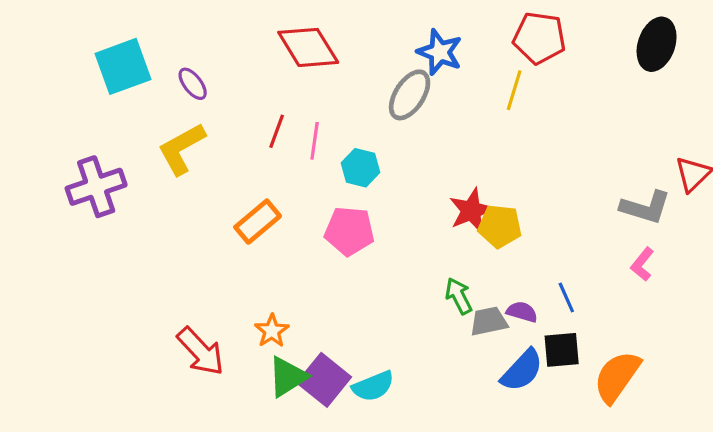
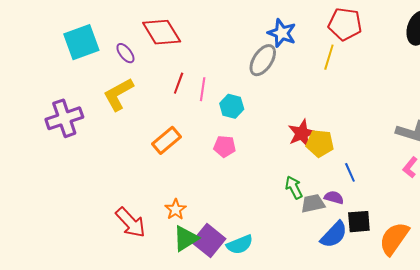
red diamond: (308, 47) -> (162, 32), moved
pink pentagon: (349, 231) -> (225, 146), size x0.7
blue line: (566, 298) -> (350, 172), moved

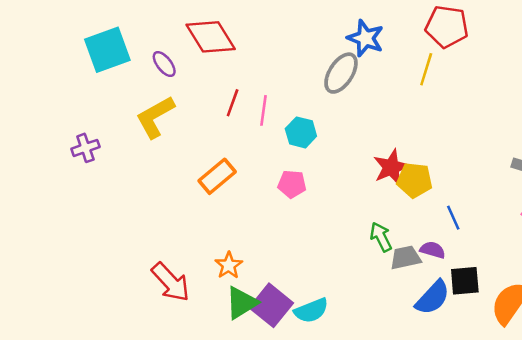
purple cross: (64, 118) -> (85, 148), size x0.6

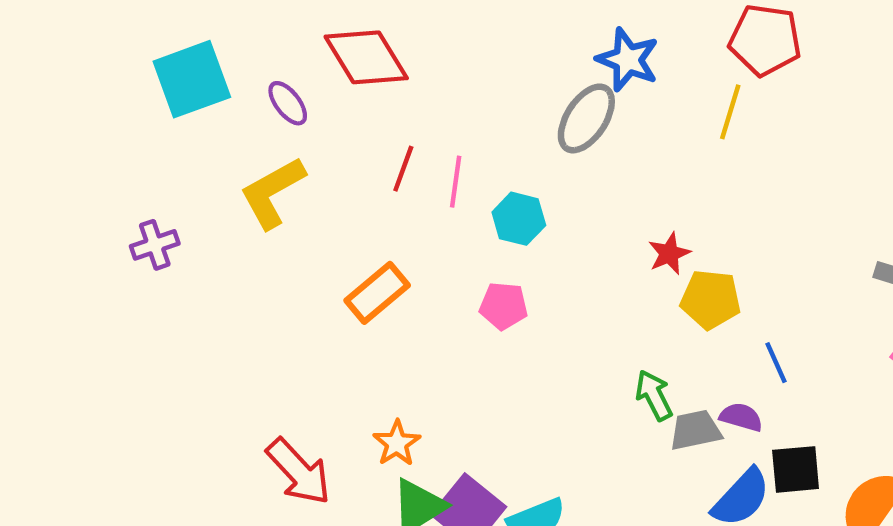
red star: (391, 167) -> (669, 254), moved, size x0.7

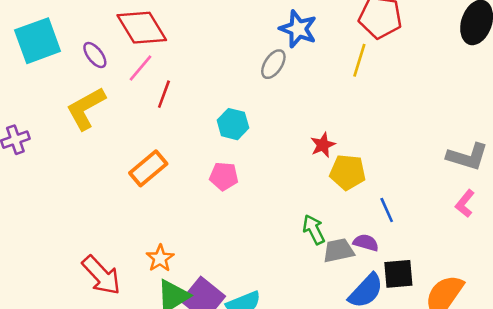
gray ellipse: (586, 118) -> (273, 64), size x0.7
pink line: (456, 182) -> (140, 68), moved, turned 32

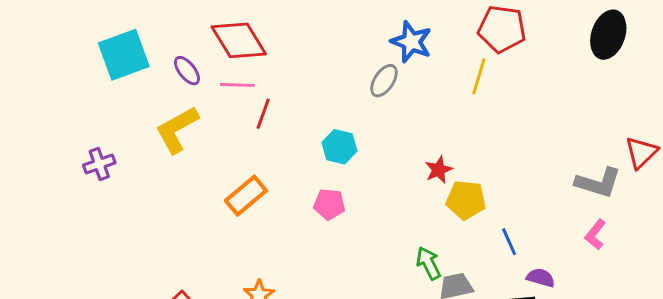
pink line: (140, 68) -> (237, 85), turned 52
purple semicircle: (366, 243) -> (541, 278), moved

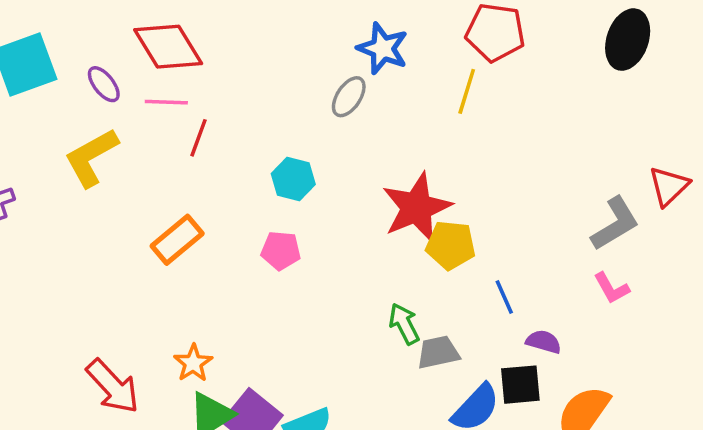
red star: (439, 170) -> (417, 208), size x2.0
gray L-shape: (598, 183) -> (615, 224), turned -48
pink L-shape: (595, 234) -> (612, 288), turned -68

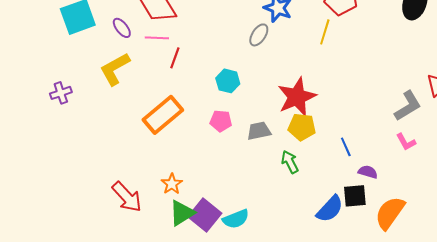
orange rectangle: (177, 240) -> (163, 115), size x1.4
yellow pentagon: (451, 245) -> (302, 127), moved
gray trapezoid: (438, 352) -> (259, 131), moved

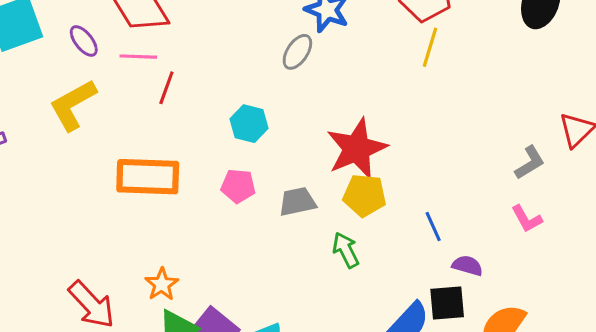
yellow line: (325, 32) -> (430, 47), moved
gray L-shape: (408, 106) -> (530, 163), size x0.7
orange rectangle: (163, 115) -> (148, 177), turned 42

